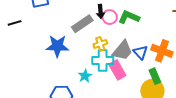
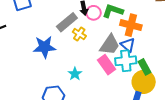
yellow cross: (100, 44) -> (79, 34), moved, turned -32
orange cross: (162, 51) -> (131, 25), moved
cyan cross: (103, 60) -> (126, 61), moved

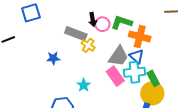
gray rectangle: (67, 22) -> (76, 34), turned 60
blue star: (44, 47) -> (53, 58), size x0.6

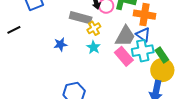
yellow cross: (88, 45) -> (94, 28), turned 32
cyan star: (84, 85) -> (94, 47), moved

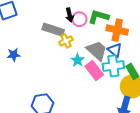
gray trapezoid: (125, 36) -> (97, 51), turned -80
blue star: (60, 44) -> (14, 55), moved
cyan star: (94, 47) -> (78, 60), moved

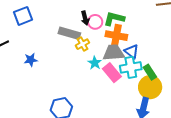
orange cross: (117, 30) -> (116, 36), moved
gray trapezoid: (97, 51) -> (114, 53), turned -45

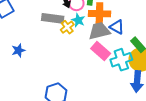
cyan star: (95, 63) -> (78, 20), moved
cyan cross: (131, 67) -> (121, 60), moved

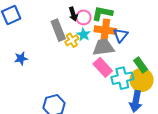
gray rectangle: (53, 18) -> (58, 30), turned 55
blue triangle: (117, 27) -> (121, 35), moved, turned 35

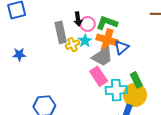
gray trapezoid: (103, 47) -> (102, 57), turned 145

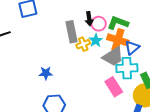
blue star: (19, 54) -> (46, 73), moved
pink rectangle: (99, 76) -> (114, 87), moved
cyan cross: (116, 90) -> (127, 68), moved

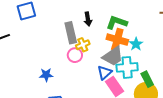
pink circle: (99, 24) -> (75, 55), moved
cyan star: (96, 40) -> (136, 44), moved
blue triangle: (132, 48) -> (105, 73), moved

